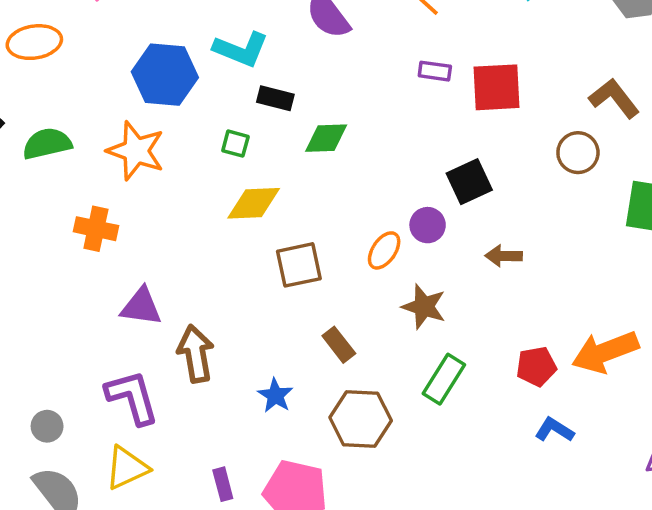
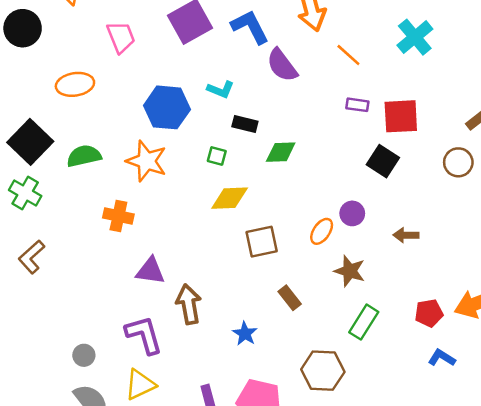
cyan L-shape: (241, 49) -> (221, 90), size x0.7
black square: (469, 182) -> (383, 161), moved, turned -32
brown hexagon: (361, 419) -> (323, 371), moved

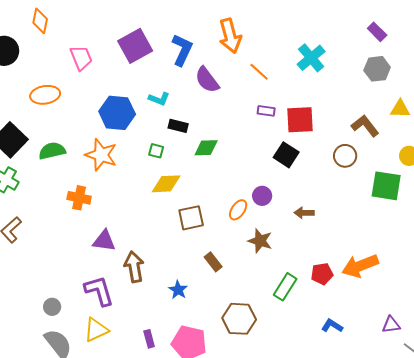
blue L-shape: (250, 27) -> (182, 50), turned 52
green rectangle: (364, 322) -> (285, 287), moved
blue L-shape: (442, 358) -> (332, 326), moved

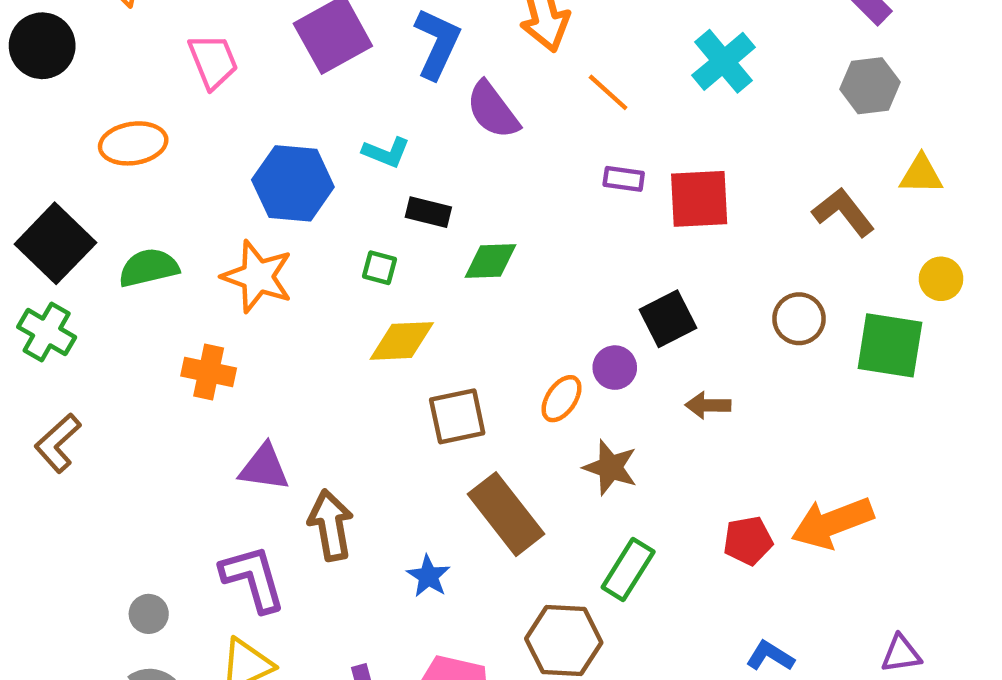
black square: (286, 155) -> (668, 319), moved, turned 30
brown circle: (345, 156) -> (799, 319), moved
brown rectangle: (213, 262) -> (506, 514), size x1.8
green rectangle: (285, 287) -> (628, 570), moved

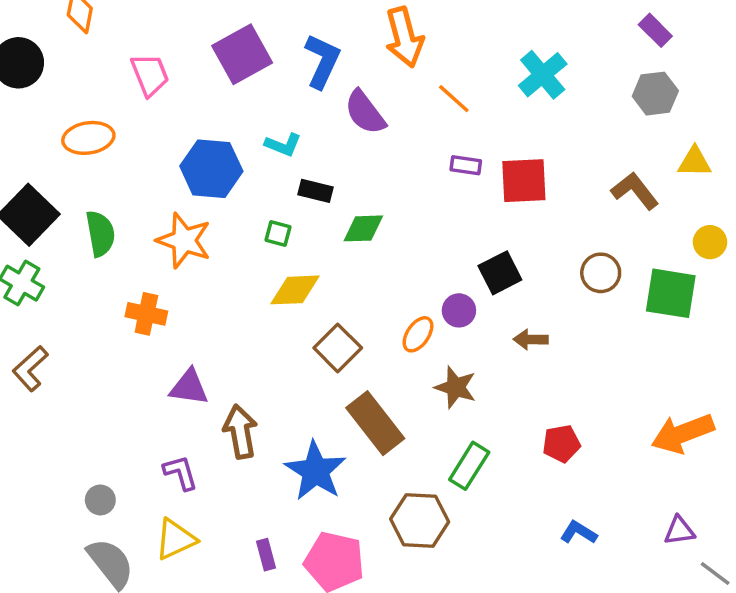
green semicircle: (149, 268) -> (100, 234), turned 93
brown square: (457, 416) -> (338, 348), turned -33
orange arrow: (832, 523) -> (683, 433), moved
blue star: (428, 576) -> (316, 471), size x1.8
purple L-shape: (253, 578) -> (181, 473), size x0.7

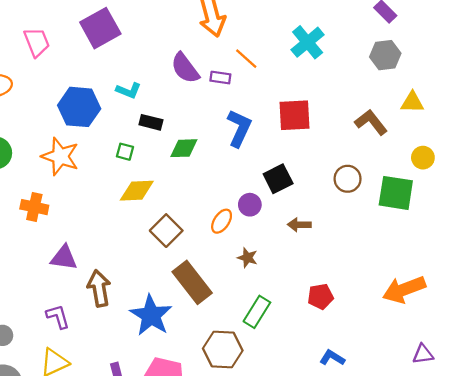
blue L-shape: (322, 61) -> (239, 128), moved
purple rectangle: (466, 165) -> (220, 78), moved
brown star: (456, 387) -> (247, 258), size x0.7
purple triangle: (679, 531) -> (423, 354), moved

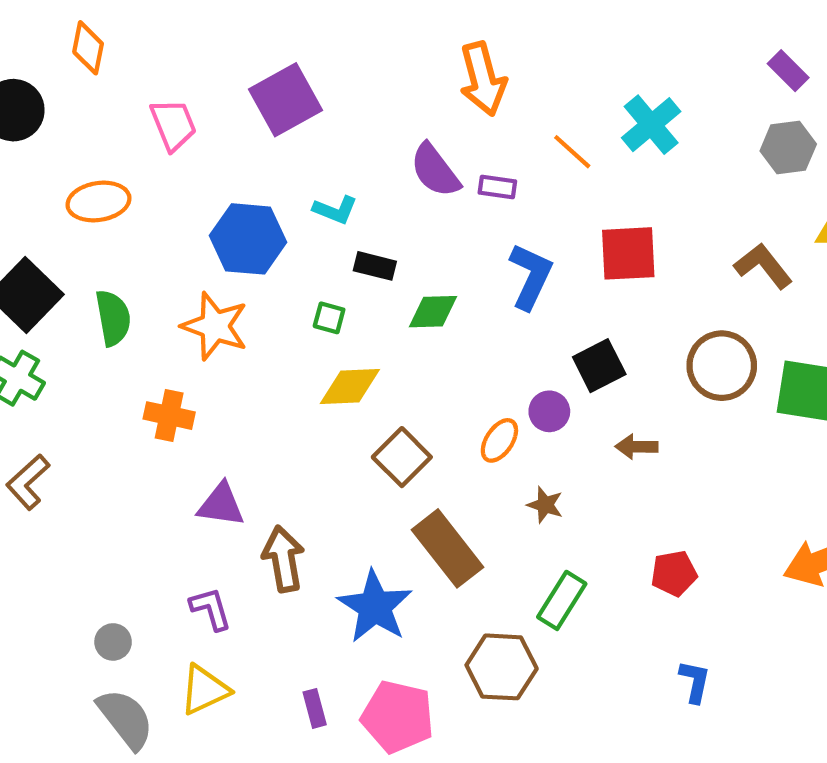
orange line: (246, 59) -> (572, 152), moved
brown circle: (348, 179) -> (722, 366), size x1.4
blue L-shape: (332, 358) -> (695, 681), turned 70

